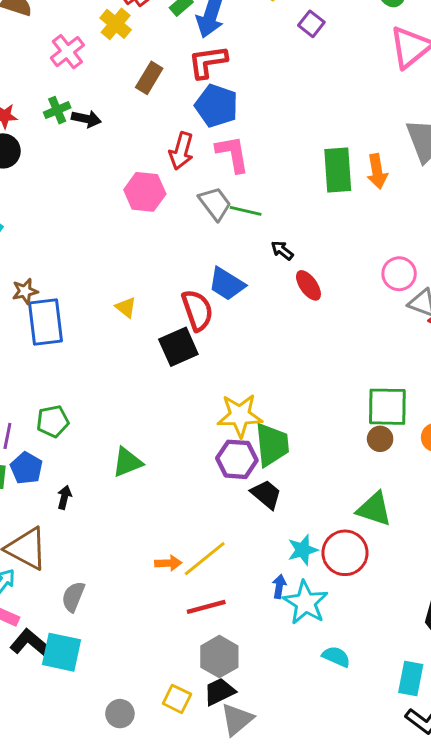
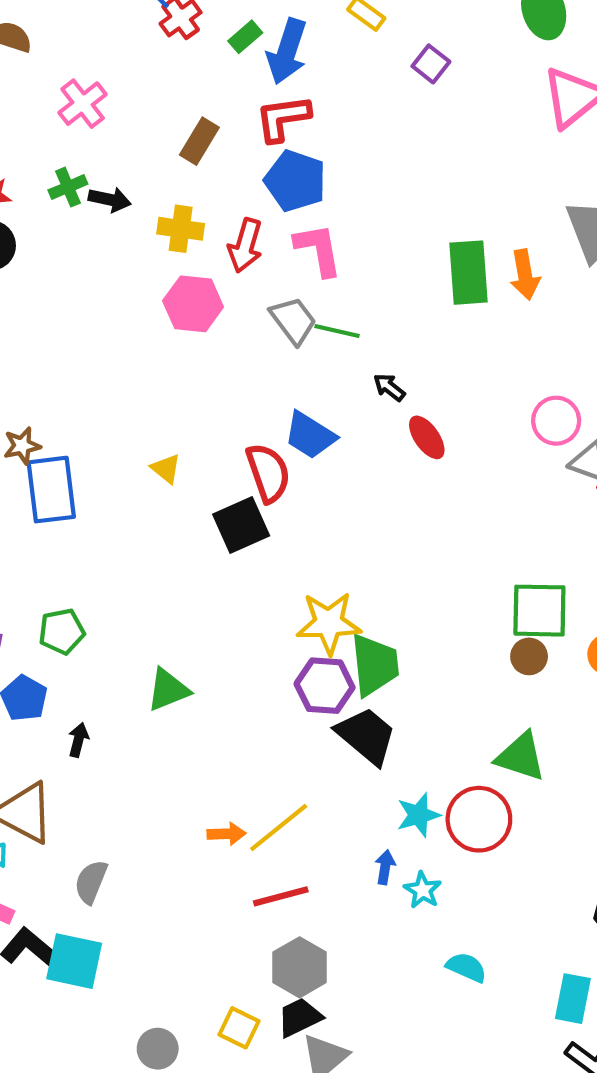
yellow cross: (116, 24) -> (181, 229), moved, turned -32
black trapezoid: (266, 494) -> (366, 736), size x1.4
cyan star: (306, 603) -> (423, 890), size x0.6

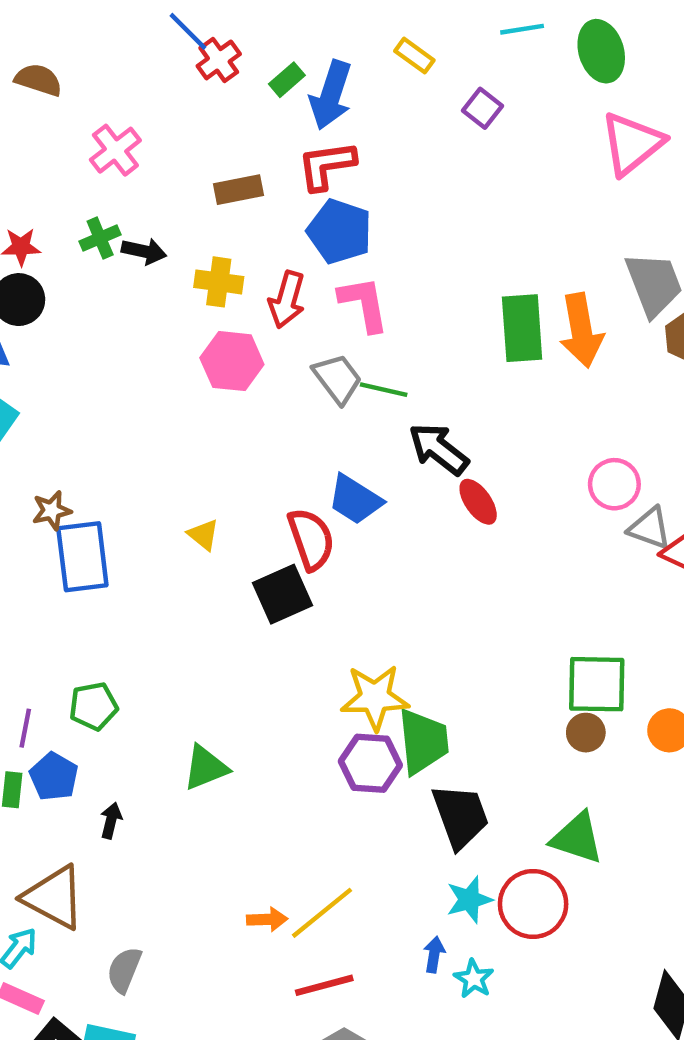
brown rectangle: (199, 141) -> (239, 190), turned 48
orange arrow: (525, 275) -> (581, 330), size x1.4
black arrow: (389, 387) -> (439, 449), size x1.8
black trapezoid: (366, 736) -> (461, 816), moved, turned 30

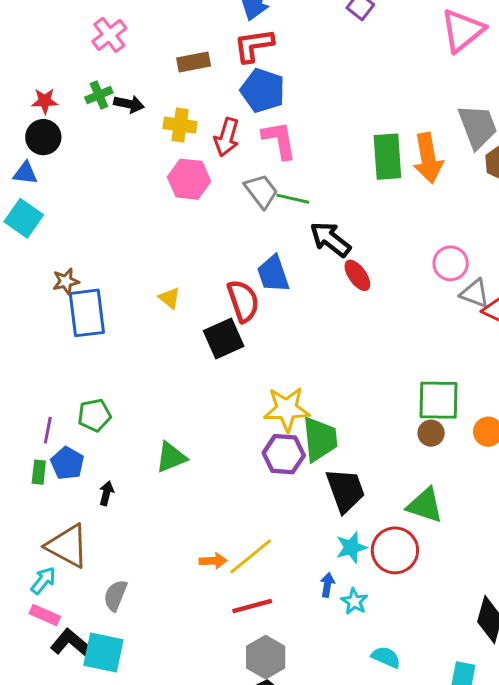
blue trapezoid: (355, 500) -> (273, 274), turned 39

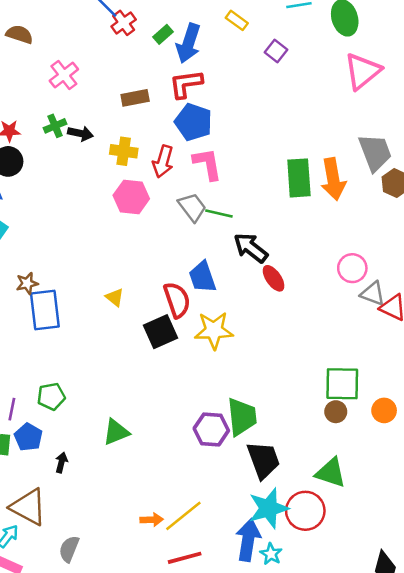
yellow star: (287, 409) -> (214, 330), moved
cyan star: (351, 547) -> (268, 508), size x1.5
blue arrow: (327, 585) -> (248, 540), size x2.0

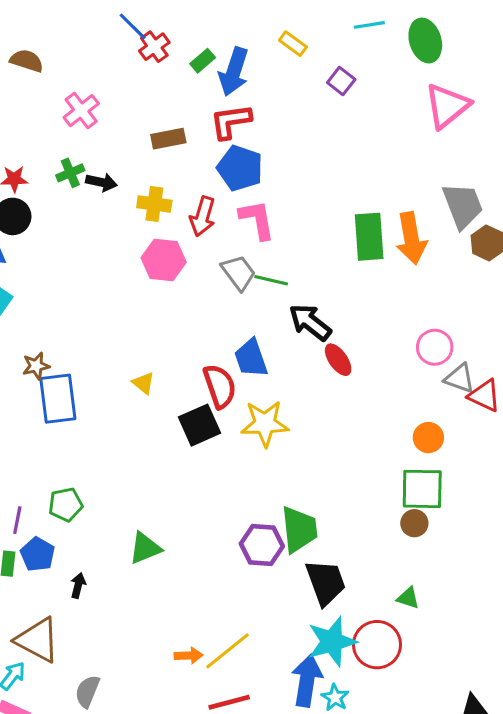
orange circle: (384, 410) -> (428, 438), moved
green triangle: (331, 473) -> (408, 598), size x0.6

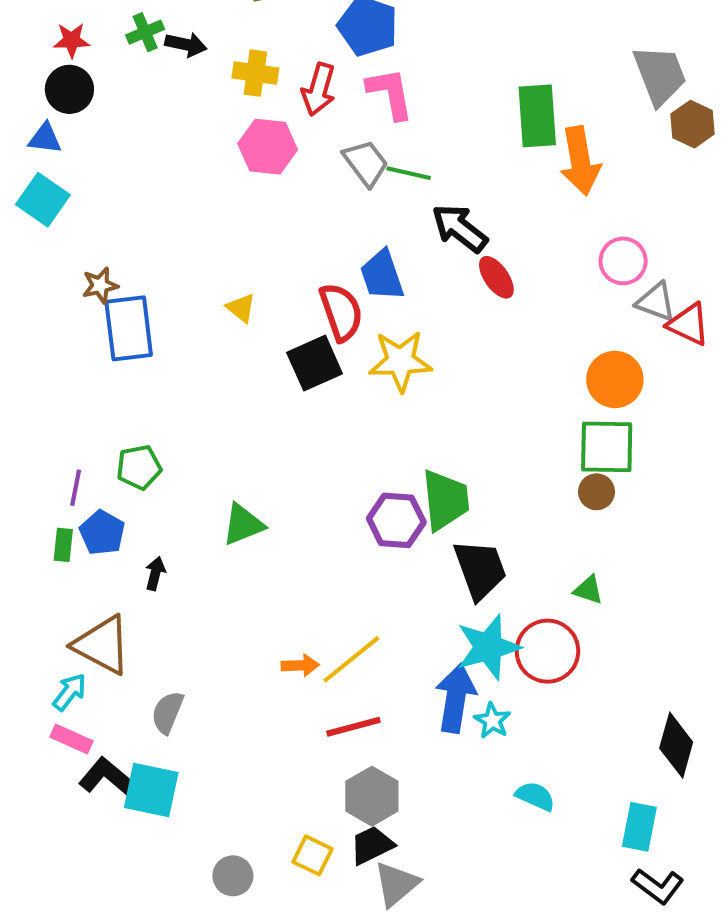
orange arrow: (411, 238) -> (580, 161), moved
orange circle: (428, 438) -> (615, 379), size x1.4

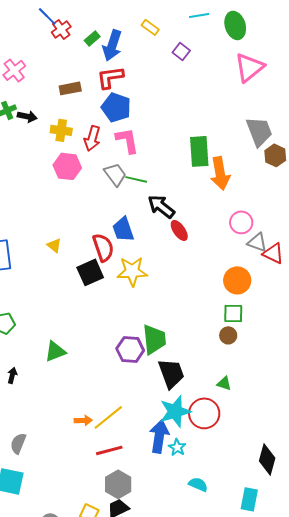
green square: (607, 447) -> (233, 313), size x0.7

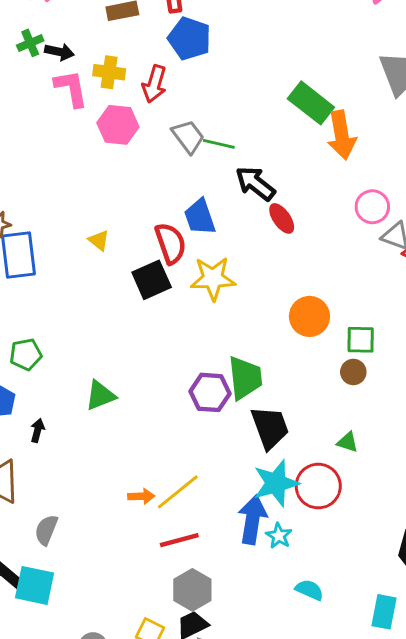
pink L-shape: (127, 140) -> (71, 88), moved
green rectangle: (199, 151) -> (311, 103), turned -48
orange circle: (237, 280) -> (309, 316), moved

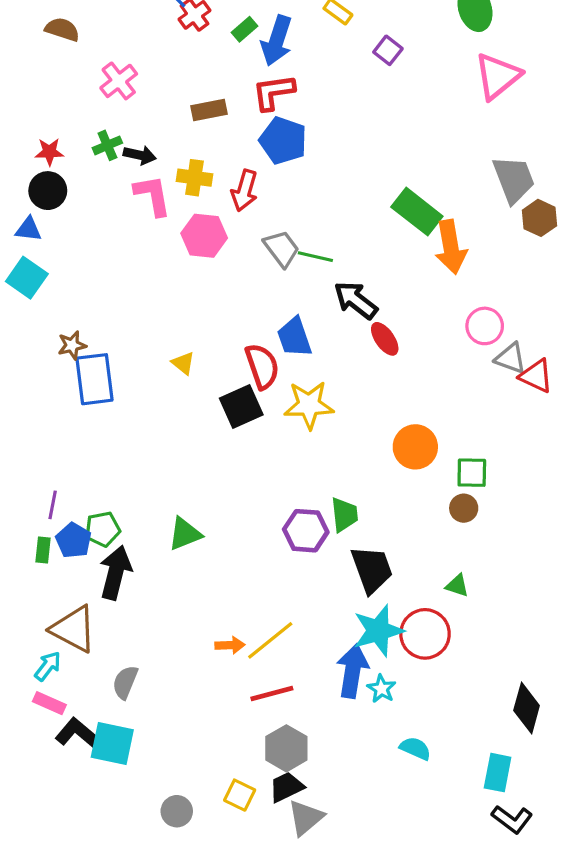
green pentagon: (26, 354) -> (103, 529), moved
green trapezoid: (245, 378) -> (344, 515), size x0.7
black arrow: (37, 430) -> (115, 573), size x2.0

